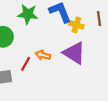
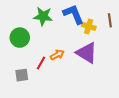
orange arrow: (43, 55) -> (57, 55), turned 136

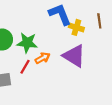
green star: (43, 16) -> (27, 43), moved

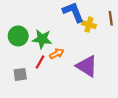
purple triangle: (74, 56) -> (87, 66), moved

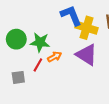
yellow cross: (89, 25) -> (87, 28), size x1.5
purple triangle: (87, 66) -> (87, 55), moved

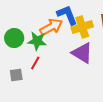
yellow cross: (87, 28) -> (82, 27), turned -35
orange arrow: (55, 57) -> (51, 27), moved, size x1.6

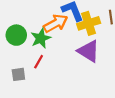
green star: (37, 41) -> (41, 38), turned -30

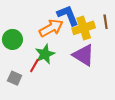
green star: (41, 38) -> (45, 54), moved
gray square: (18, 74) -> (15, 78), turned 32

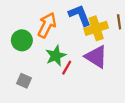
orange arrow: (51, 28) -> (47, 25), moved, turned -35
red line: (34, 66) -> (67, 68), moved

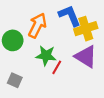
green star: (56, 56) -> (46, 55), turned 30

